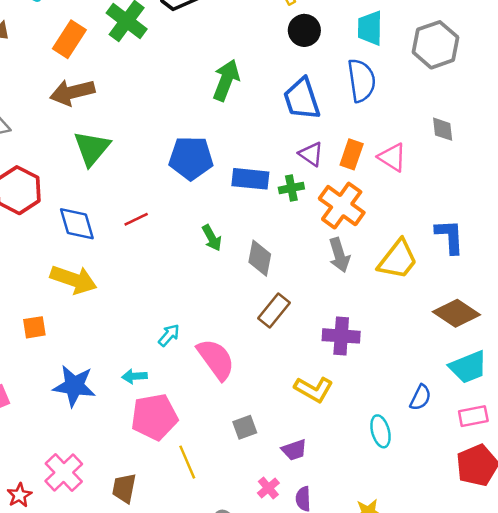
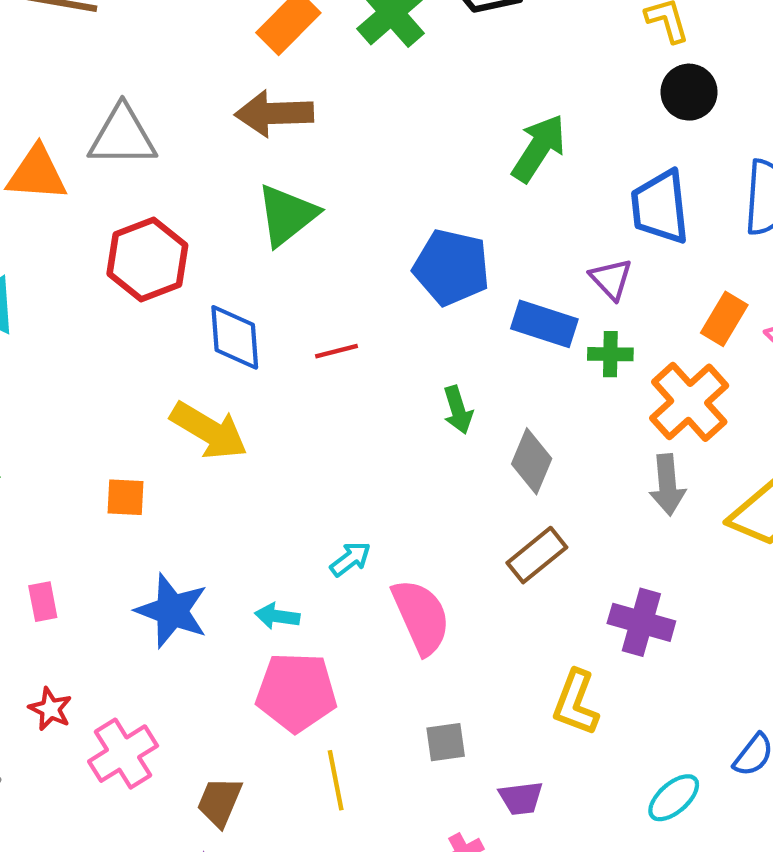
purple triangle: (311, 154) -> (611, 279), moved
yellow L-shape: (314, 389) -> (576, 703), turned 69
cyan ellipse: (380, 431) -> (674, 798), turned 52
red star: (19, 495) -> (50, 709), moved, turned -30

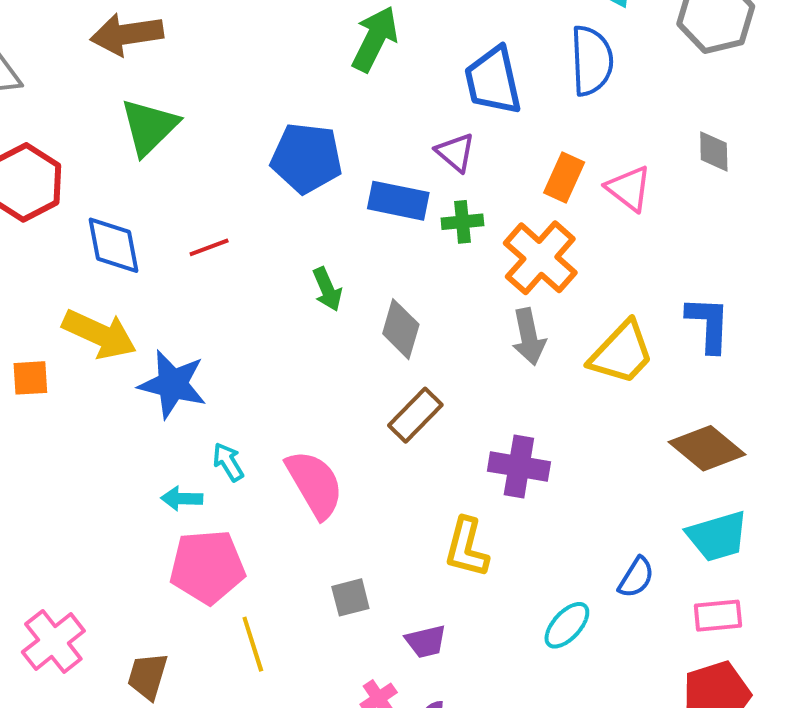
orange square: (126, 497) -> (30, 378), moved
cyan arrow: (350, 559) -> (228, 462), moved, turned -78
blue star: (172, 611) -> (173, 384), moved

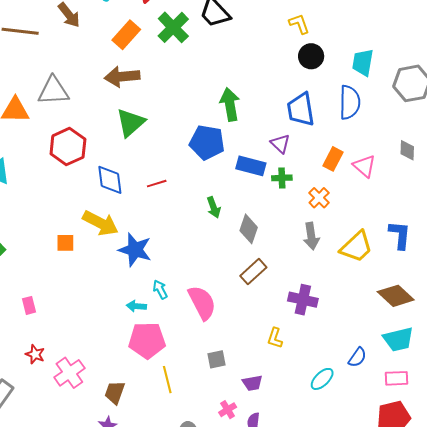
green arrow: (375, 39) -> (230, 104), moved, turned -40
orange cross: (540, 258) -> (319, 198), size x0.6
yellow L-shape: (467, 548) -> (275, 338), size x0.7

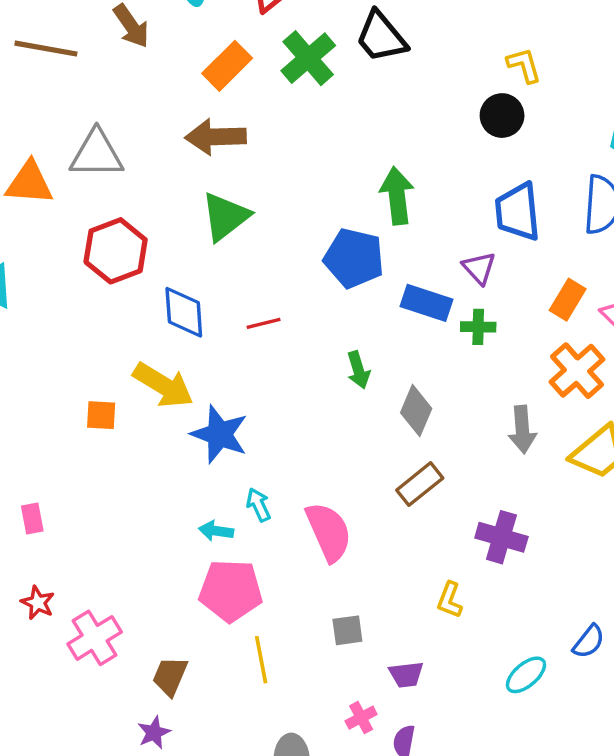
black circle: (311, 56) -> (502, 116), moved
orange cross: (319, 198) -> (577, 371), moved, size x1.5

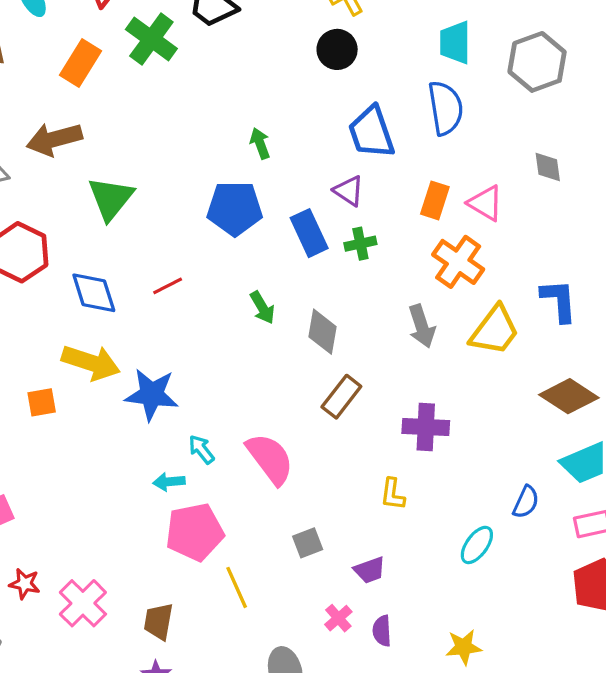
brown arrow: (216, 137) -> (54, 139), moved
green arrow: (397, 196) -> (260, 143), size x0.6
blue rectangle: (427, 303) -> (309, 233), turned 60

